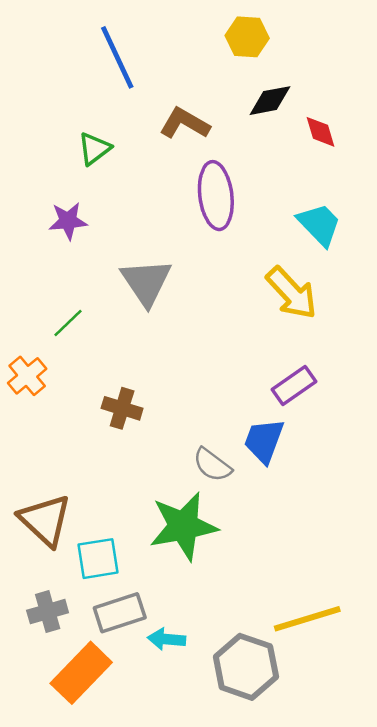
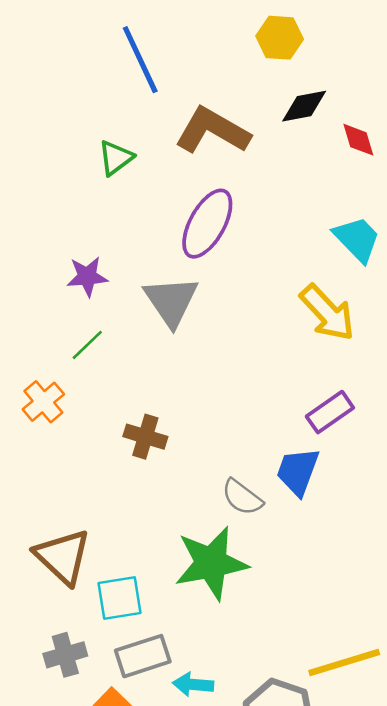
brown L-shape: (185, 123) -> (212, 131), size x1.4
purple ellipse: (216, 196) -> (207, 224), moved, turned 36
purple star: (68, 221) -> (87, 277), moved

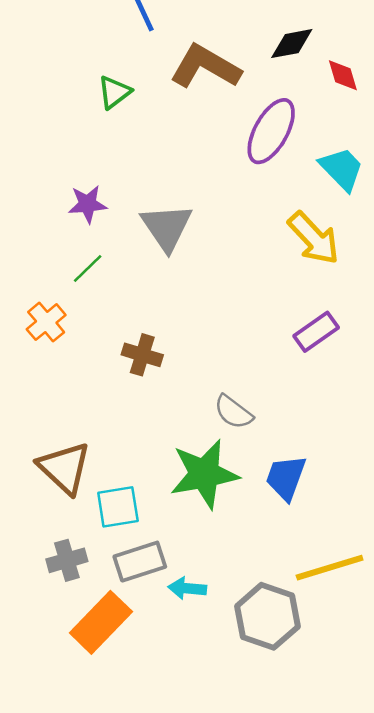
purple ellipse: (207, 224) -> (271, 131), moved
blue trapezoid: (298, 471) -> (286, 478), moved

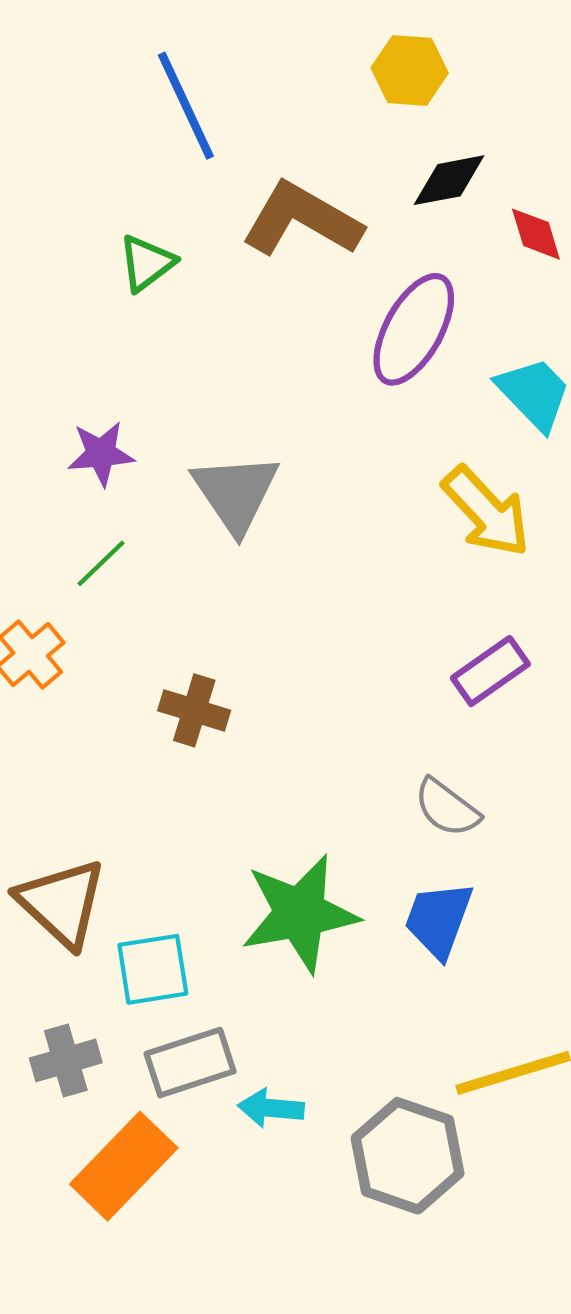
gray semicircle: (233, 412) -> (447, 808), moved

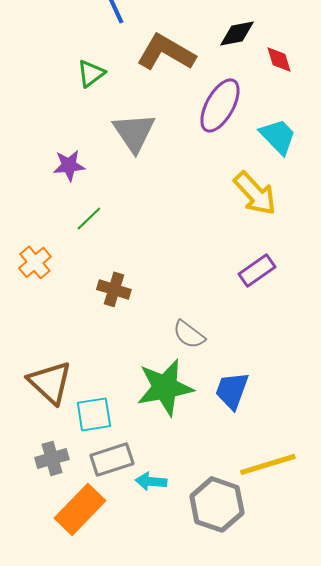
gray triangle: (236, 493) -> (134, 132), moved
green line: (101, 563) -> (89, 218), moved
gray semicircle: (447, 808) -> (189, 334), moved

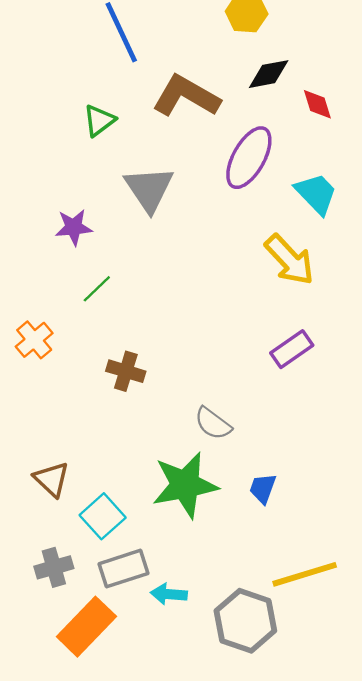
brown triangle: (50, 382) -> (52, 479), size x0.7
blue trapezoid: (232, 390) -> (263, 488), size x0.7
cyan square: (94, 414) -> (103, 516), turned -33

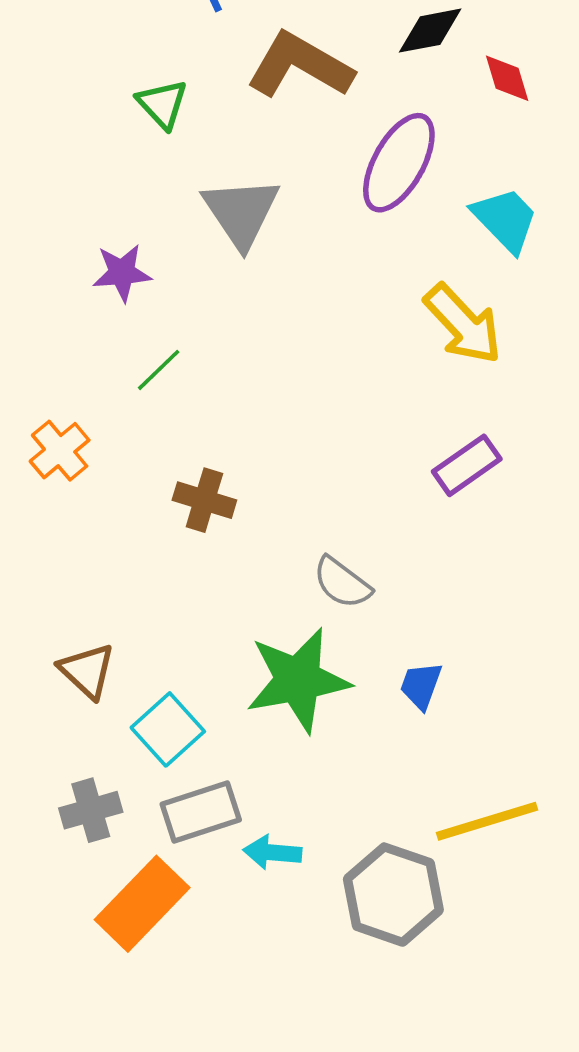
green triangle: (99, 120) -> (162, 104), turned -36

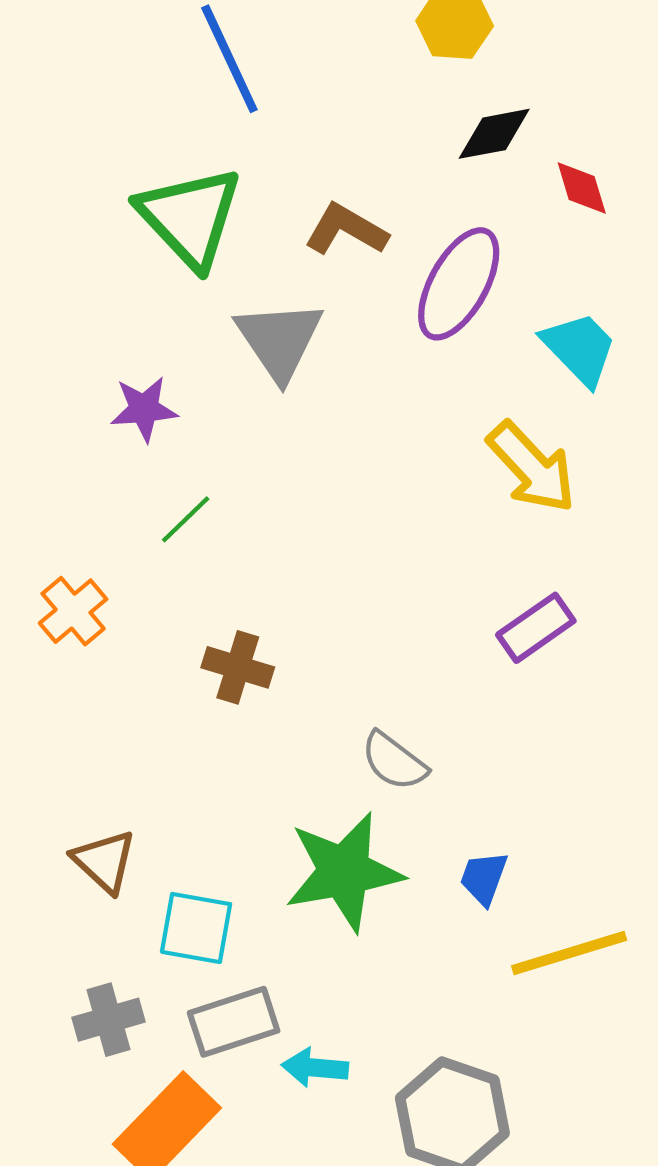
brown L-shape: (300, 65) -> (346, 230), moved, size x0.7
green triangle: (162, 104) -> (190, 217), size x1.8
cyan square: (168, 729) -> (196, 928), turned -38
yellow line: (487, 821) -> (569, 953), moved

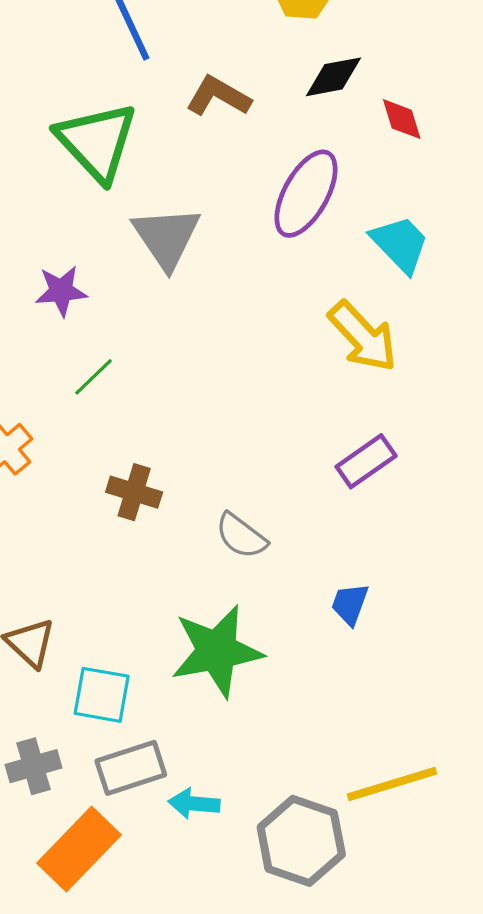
brown L-shape: (346, 230) -> (218, 96), moved
gray semicircle: (394, 761) -> (241, 536), moved
blue trapezoid: (484, 878) -> (350, 604), moved
yellow line: (569, 953) -> (392, 784), moved

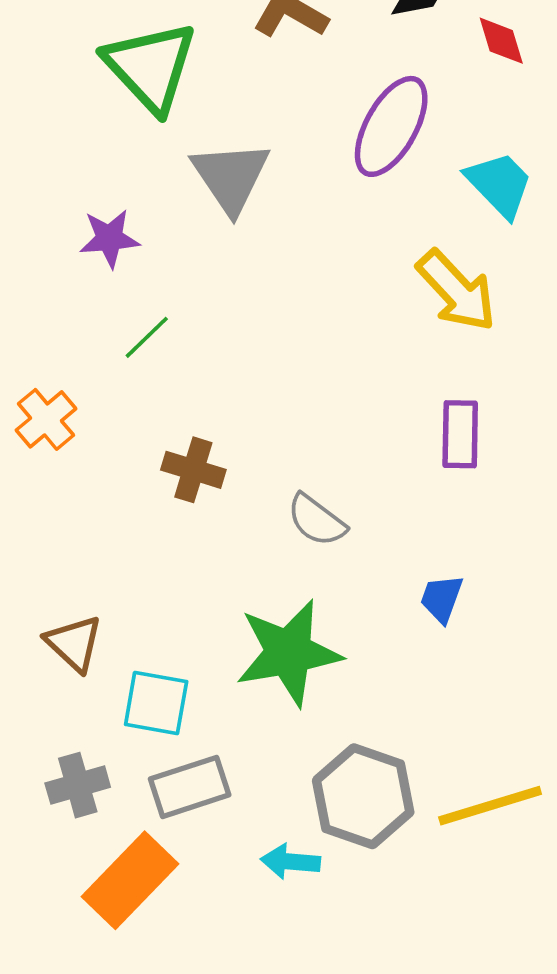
purple rectangle: (366, 461) -> (460, 434), turned -54
cyan arrow: (194, 804) -> (290, 862), moved
gray hexagon: (301, 841) -> (363, 796), moved

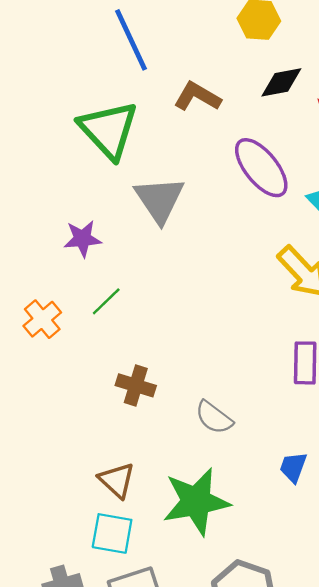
purple ellipse: (391, 126) -> (261, 168), turned -68
orange cross: (46, 419) -> (42, 319), moved
brown triangle: (74, 643) -> (117, 480), moved

